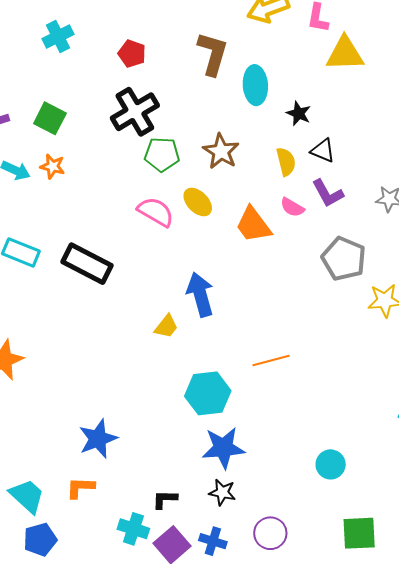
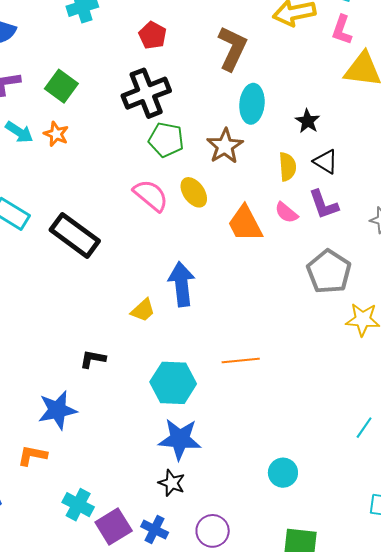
cyan ellipse: (255, 85) -> (252, 104), moved
black L-shape: (165, 499) -> (93, 359), moved

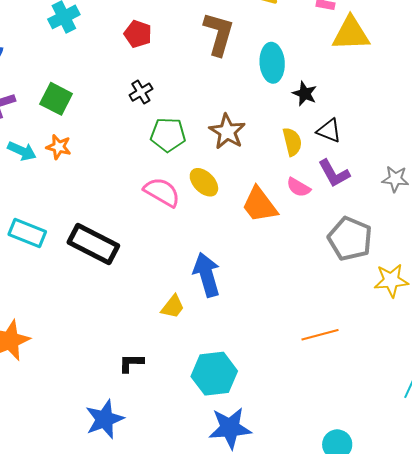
black cross: (146, 93) -> (141, 92), size x0.5
cyan ellipse: (252, 104) -> (272, 63), moved
orange line: (241, 361) -> (320, 335), moved

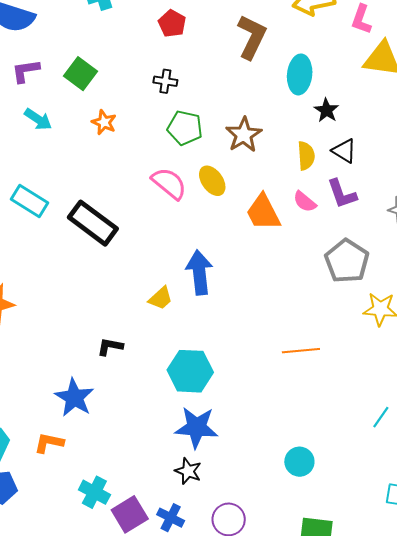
black cross: (141, 92) -> (165, 81), turned 30
orange star: (59, 147) -> (104, 122), moved
blue star: (105, 419) -> (74, 398), turned -30

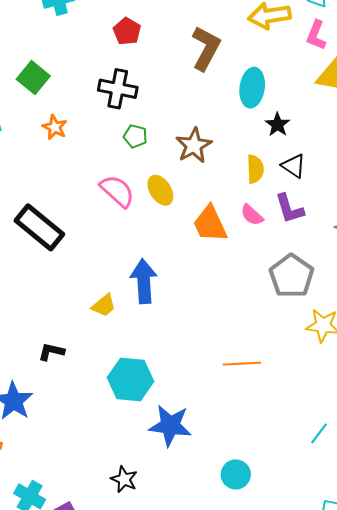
black cross: (165, 81) -> (118, 89), size x1.6
green pentagon: (185, 128) -> (135, 136), size x0.7
blue star: (196, 427) -> (170, 426), moved

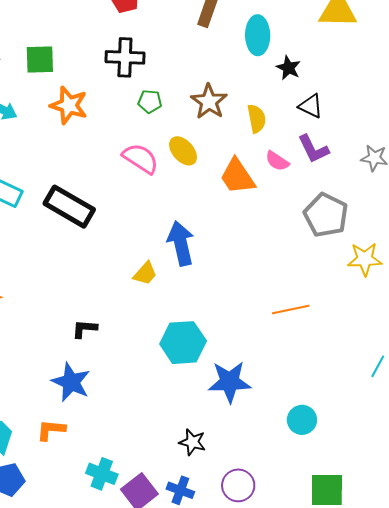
green square: (33, 78) -> (40, 60), turned -32
orange star: (55, 127) -> (69, 105), size x1.5
yellow semicircle: (255, 169) -> (257, 119), moved
black L-shape: (51, 352) -> (85, 329), moved

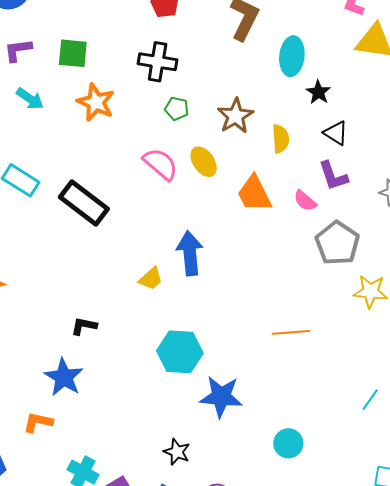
pink semicircle: (277, 161) -> (305, 201), moved

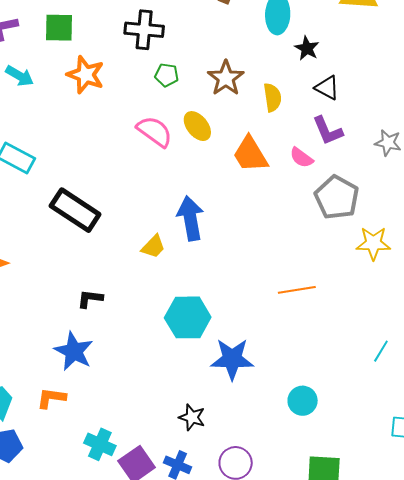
black rectangle: (84, 203) -> (75, 210), moved

